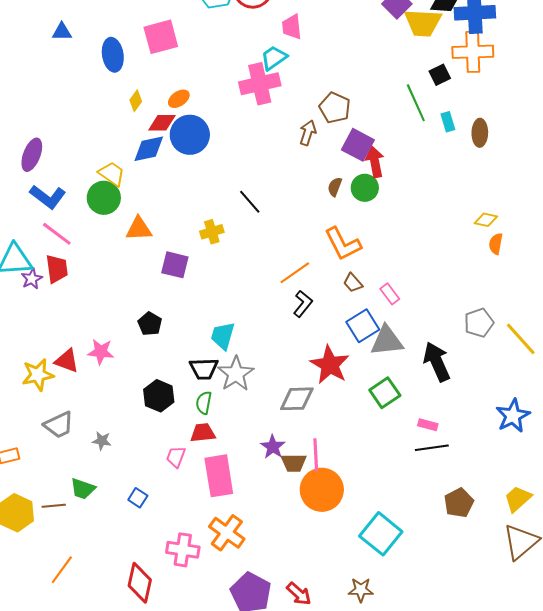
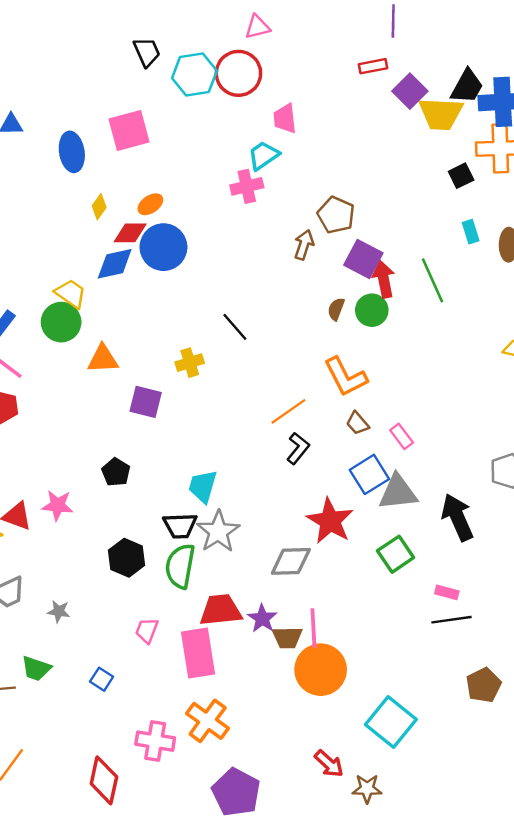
pink cross: (260, 84) -> (247, 186), size x0.7
green line: (416, 103) -> (432, 280), moved
green semicircle: (204, 403) -> (180, 566), size x1.6
red trapezoid: (203, 433) -> (221, 610), moved, size x1.4
red arrow: (299, 594) -> (329, 764), moved

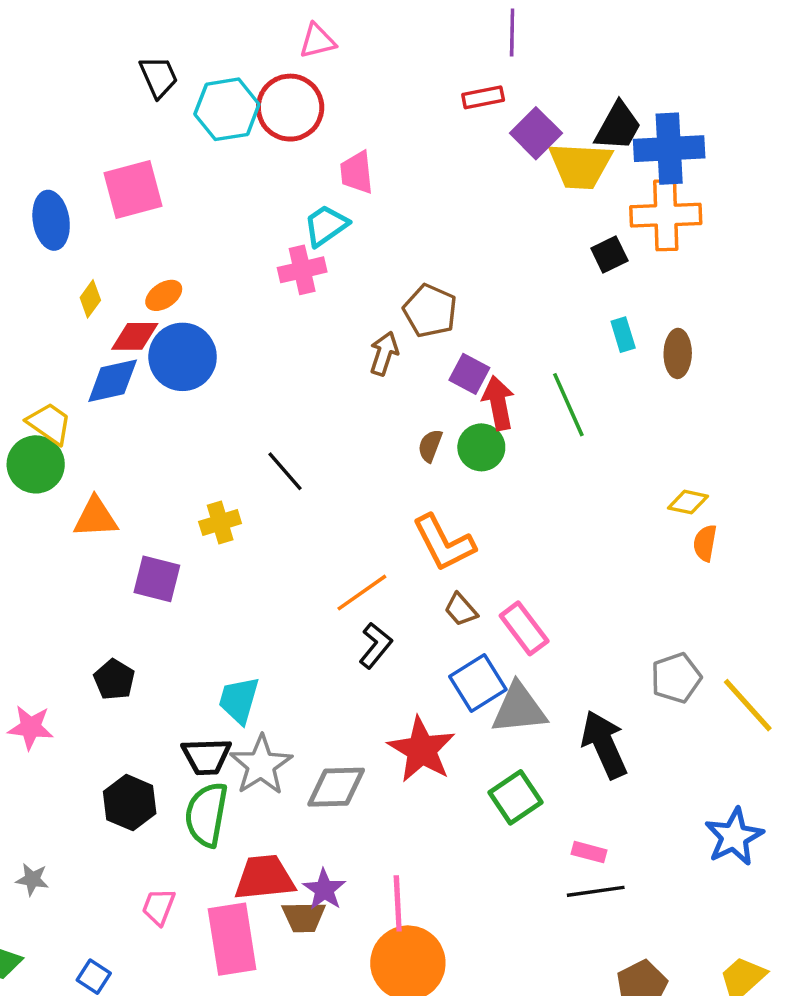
purple square: (363, 259) -> (469, 374), size x0.7
pink rectangle: (402, 436) -> (524, 628), size x1.4
gray diamond: (291, 561) -> (336, 787), moved
brown trapezoid: (287, 638) -> (304, 917), moved

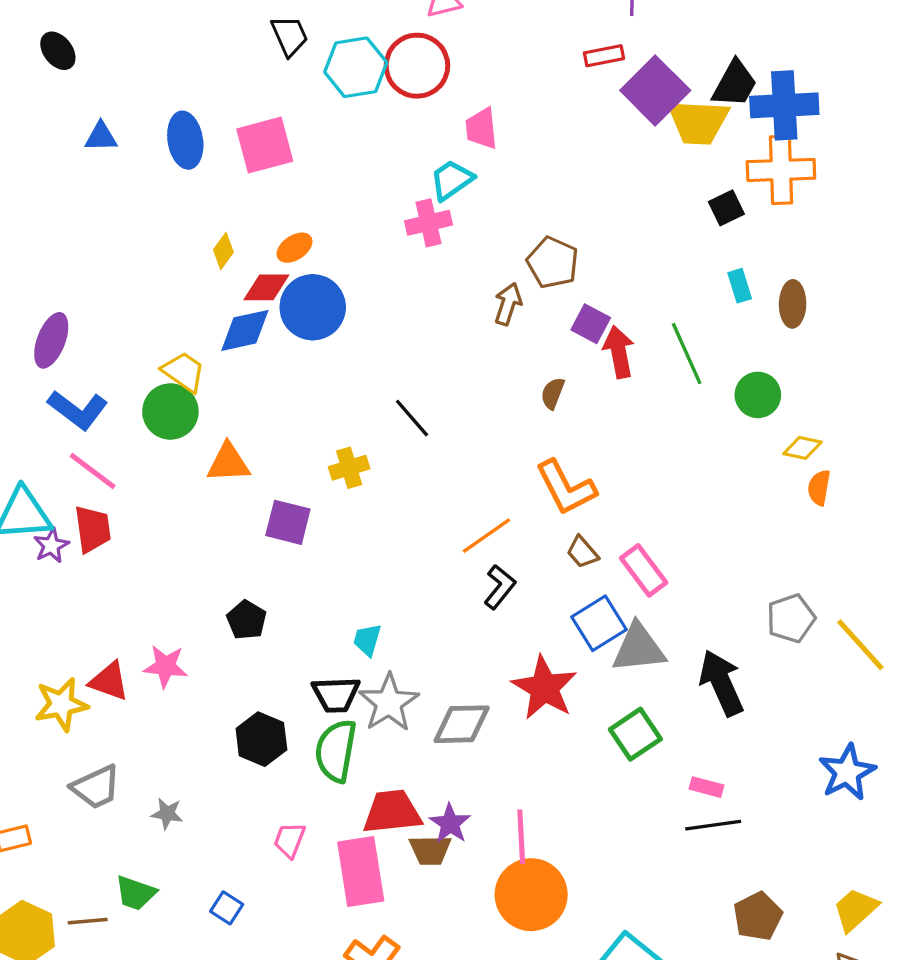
purple square: (536, 133) -> (655, 90), size x1.4
blue ellipse: (51, 220) -> (185, 140), moved
green circle: (481, 447) -> (758, 395), moved
cyan trapezoid: (239, 700) -> (367, 640), size x0.7

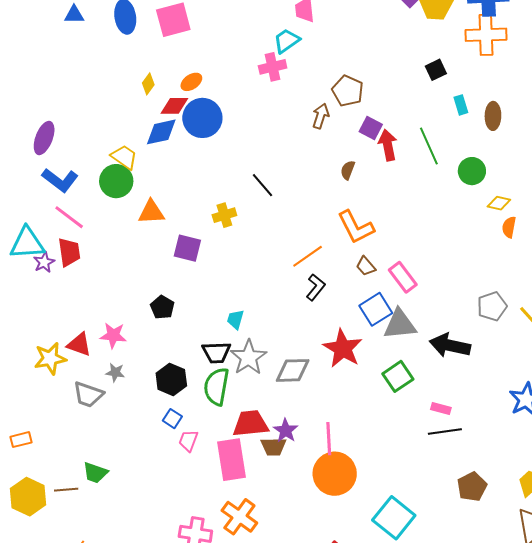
black square: (726, 208) -> (436, 70), moved
black arrow: (721, 683) -> (450, 345), turned -54
gray trapezoid: (96, 787) -> (88, 395), moved, turned 44
gray star: (167, 814) -> (115, 372), moved
blue square: (227, 908) -> (172, 419), moved

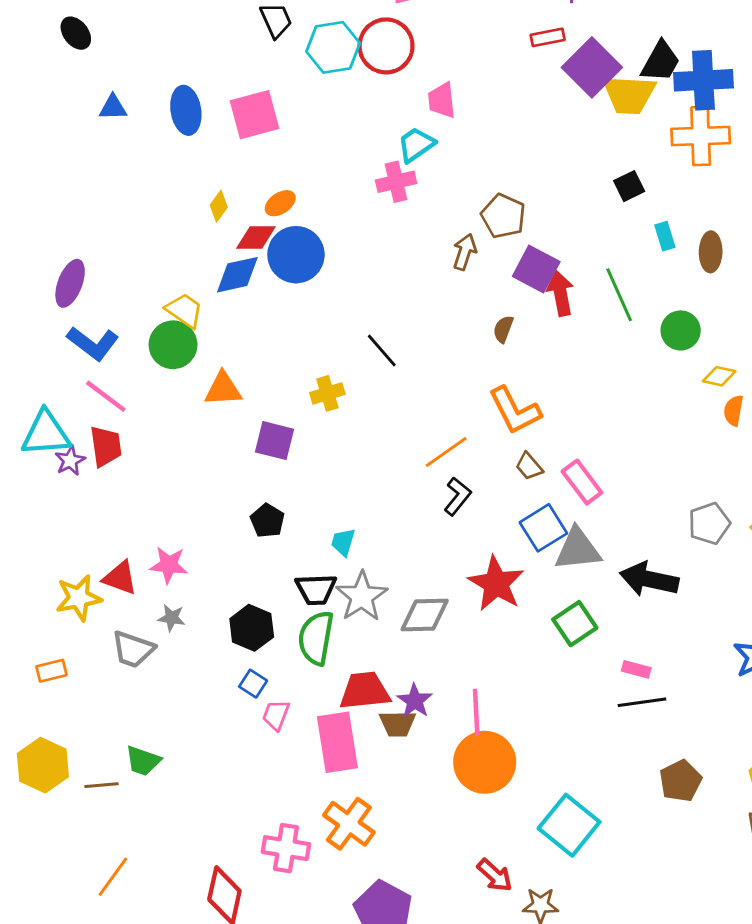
purple square: (371, 128) -> (536, 269), size x1.4
black pentagon: (162, 307) -> (267, 521), moved
orange rectangle: (21, 440) -> (51, 671), moved
yellow hexagon: (28, 497) -> (43, 765), moved

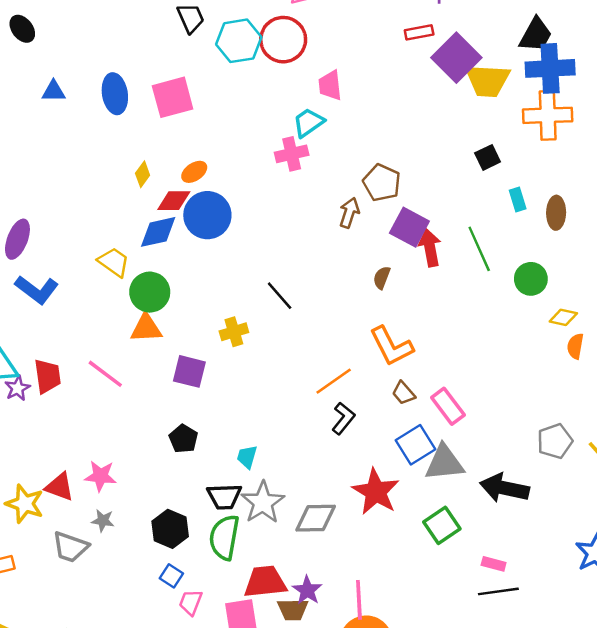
black trapezoid: (661, 62) -> (536, 35), moved
green circle: (173, 345) -> (150, 292), moved
pink line: (106, 396) -> (105, 374), moved
yellow star: (79, 598) -> (25, 504), turned 30

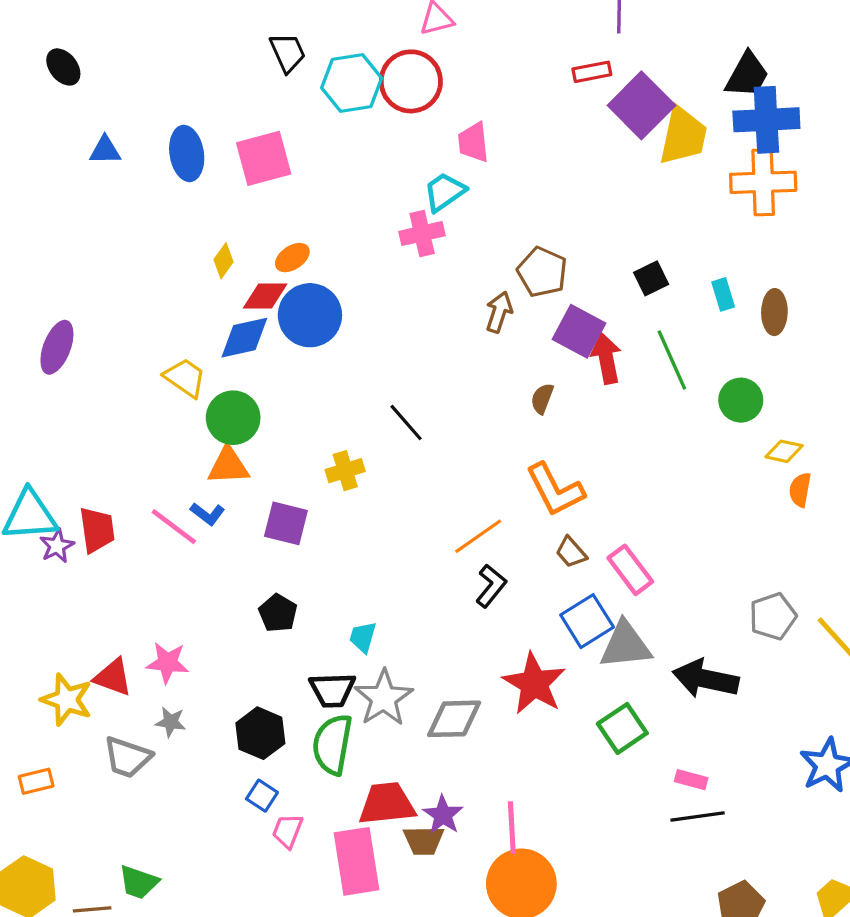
yellow trapezoid: (488, 80) -> (683, 136), turned -81
black square: (488, 157) -> (651, 278), moved
blue L-shape: (37, 290) -> (207, 514), moved, size x0.6

